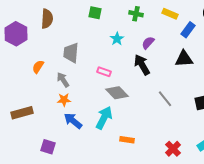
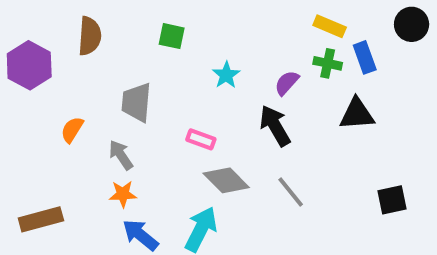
green square: (95, 13) -> (172, 36), moved
green cross: (136, 14) -> (328, 63), moved
blue rectangle: (188, 30) -> (365, 57), turned -56
gray line: (165, 99) -> (291, 192), moved

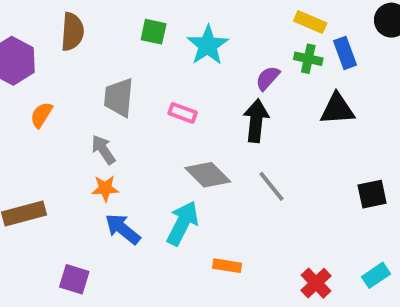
cyan star: (226, 75) -> (208, 45), moved, size x1.5
black arrow: (275, 126) -> (256, 121), turned 36
orange semicircle: (72, 130) -> (41, 115), moved
pink rectangle: (201, 139) -> (183, 113), moved

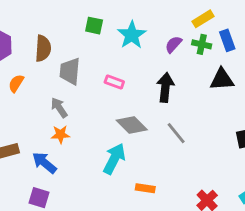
yellow rectangle: (310, 22) -> (203, 19), turned -55
brown semicircle: (72, 32) -> (43, 48), moved
purple semicircle: (268, 78) -> (173, 44), moved
blue arrow: (123, 229) -> (44, 163), moved

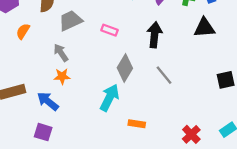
gray trapezoid: (70, 71) -> (70, 21), turned 60
gray diamond: (132, 125) -> (125, 68), turned 76

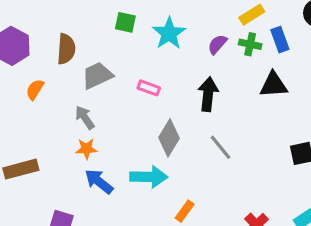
cyan arrow: (109, 98) -> (149, 177), turned 64
blue arrow: (48, 101) -> (99, 182), moved
orange rectangle: (137, 124) -> (185, 211), turned -63

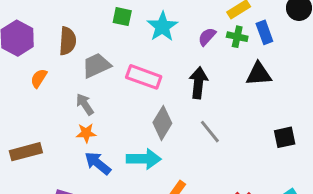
pink rectangle: (149, 88) -> (144, 77), size x1.6

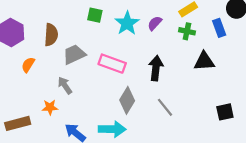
blue rectangle: (264, 32) -> (219, 28), moved
purple semicircle: (207, 37) -> (155, 23), moved
orange star: (86, 133) -> (50, 107), moved

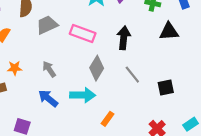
gray arrow: (65, 85) -> (49, 69), moved
orange star: (50, 107) -> (15, 68), moved
black square: (225, 112) -> (166, 88), moved

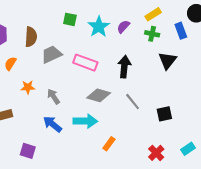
black triangle: (169, 31) -> (167, 60), turned -48
orange star: (15, 68) -> (28, 87), moved
gray diamond: (97, 68) -> (99, 95), turned 75

